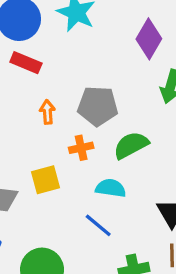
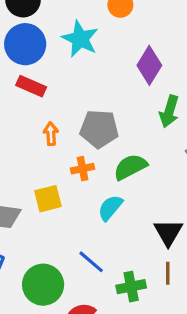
cyan semicircle: (111, 188) -> (110, 208), turned -60
blue line: (98, 225) -> (91, 262), moved

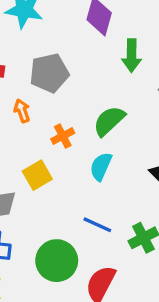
gray pentagon: (99, 129) -> (49, 73), moved

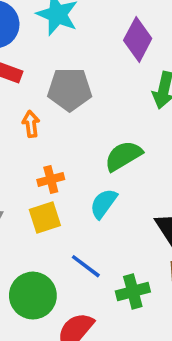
orange cross: (63, 136) -> (51, 179), moved
yellow square: (37, 175) -> (45, 218), moved

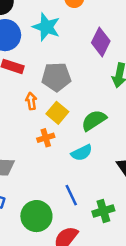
cyan semicircle: (104, 204) -> (82, 153), turned -150
yellow square: (45, 218) -> (57, 113), moved, turned -30
blue line: (86, 266) -> (71, 195), turned 30

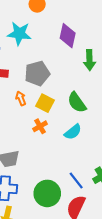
green semicircle: (94, 120) -> (77, 102), turned -80
blue line: (71, 195) -> (76, 180), moved

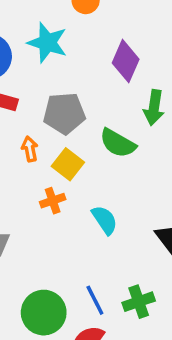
green semicircle: (77, 102) -> (118, 143), moved, turned -35
cyan semicircle: (73, 132) -> (105, 220), turned -96

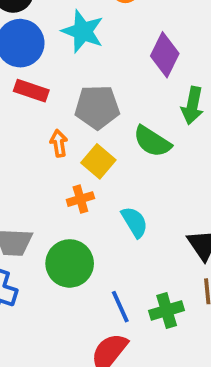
green circle: (44, 313) -> (70, 263), moved

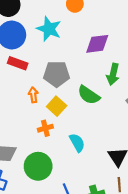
purple diamond: (165, 55) -> (97, 44), turned 55

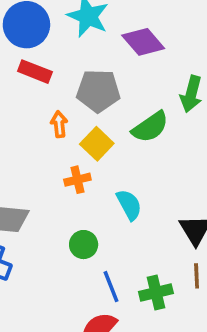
purple diamond: (97, 44) -> (143, 42), moved, turned 55
green semicircle: (89, 95) -> (150, 127), turned -70
green circle: (38, 166) -> (84, 245), moved, size x0.6

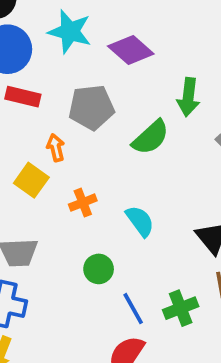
yellow square: (97, 144) -> (31, 180), moved

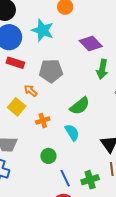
purple diamond: (131, 50) -> (91, 43), moved
green semicircle: (151, 137) -> (80, 106), moved
orange arrow: (56, 148) -> (31, 91), turned -40

